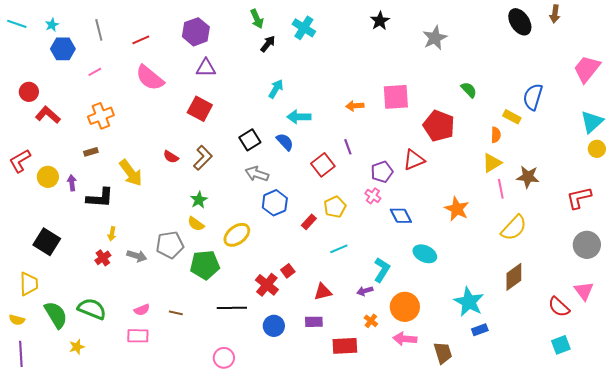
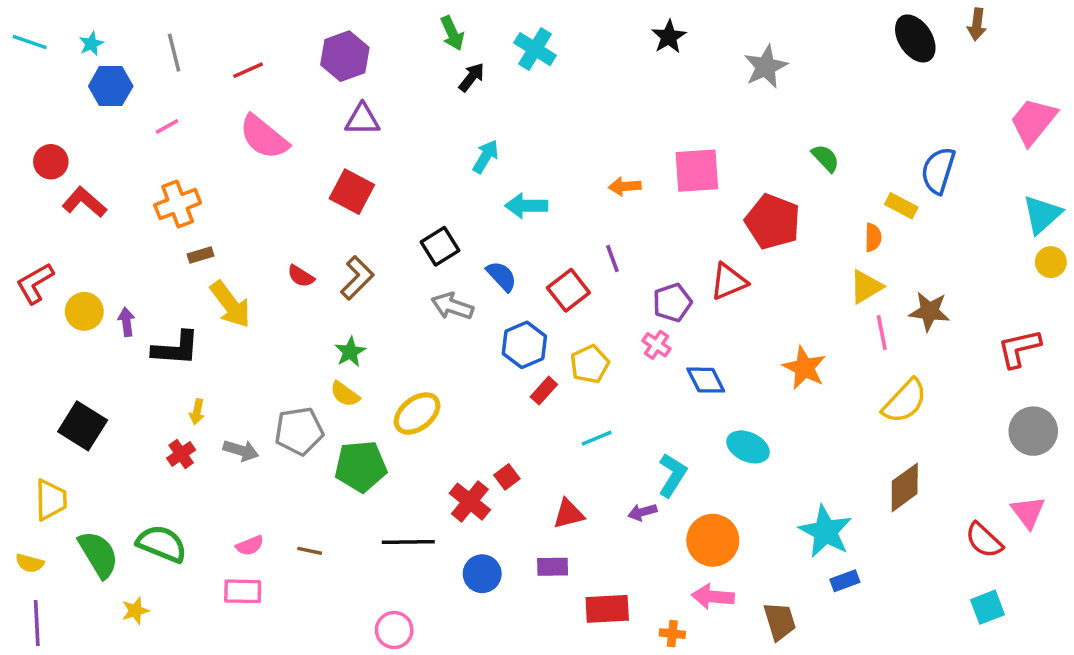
blue semicircle: (285, 142) -> (502, 276), moved
brown rectangle: (91, 152) -> (200, 255), moved
blue hexagon: (275, 203) -> (524, 345), moved
orange cross: (371, 321) -> (672, 634), moved, turned -32

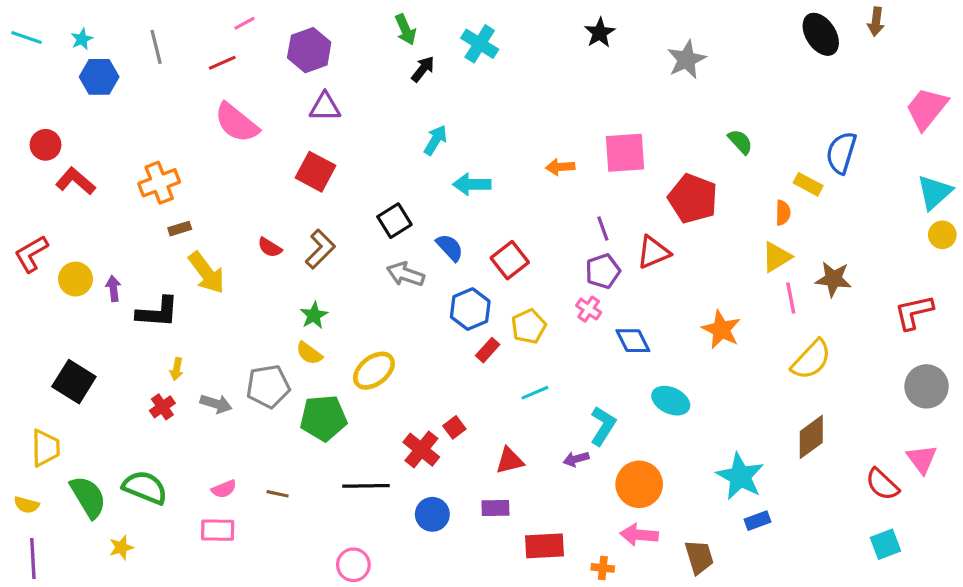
pink line: (167, 127) -> (244, 23), moved
purple line: (612, 259) -> (603, 229), moved

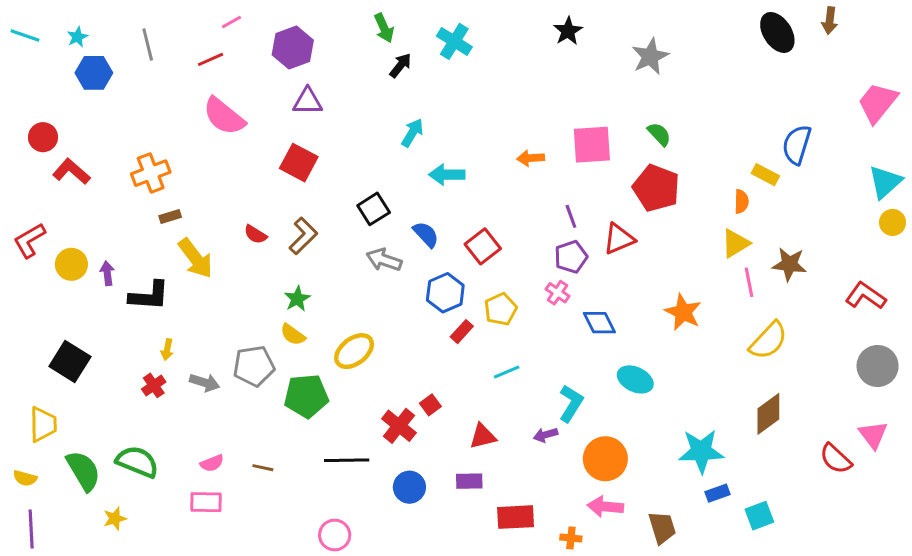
green semicircle: (740, 142) -> (659, 134), moved
red L-shape: (914, 312) -> (866, 296), turned 48
cyan star: (740, 476) -> (701, 451), turned -30
cyan square: (885, 544) -> (759, 516), moved

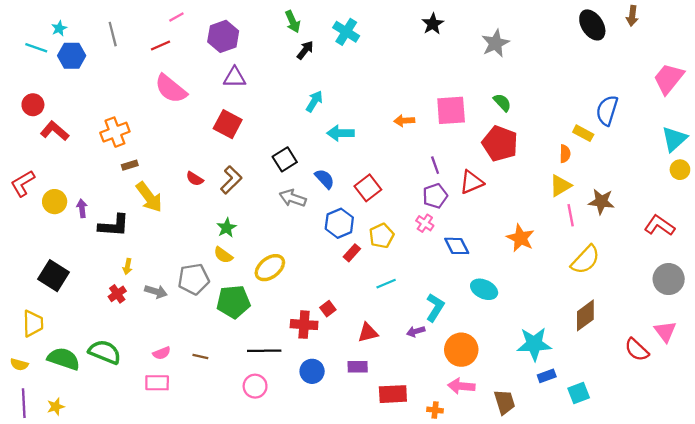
cyan line: (25, 35) -> (36, 48), moved
red cross: (399, 426) -> (304, 325), turned -35
green semicircle: (83, 471) -> (64, 359), turned -40
yellow star: (115, 519) -> (56, 407), moved
pink circle: (335, 535) -> (255, 386), moved

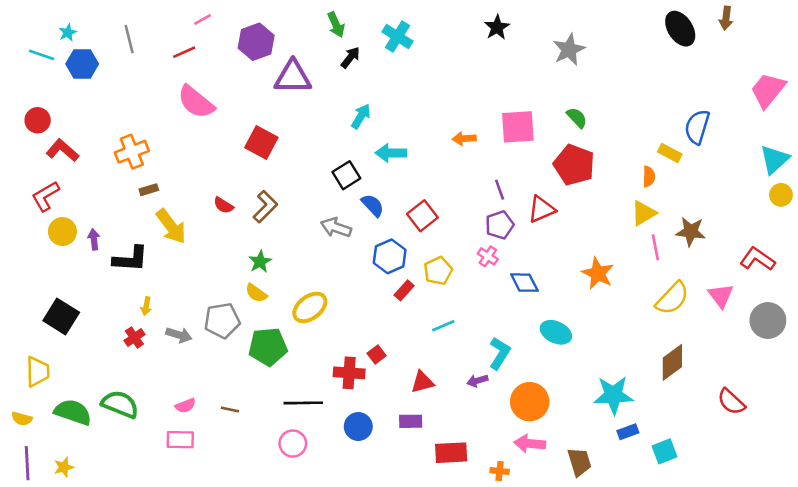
purple triangle: (235, 77) -> (293, 77), moved, size x1.4
black square: (285, 159) -> (346, 175), moved
red L-shape: (23, 183) -> (45, 196), moved
pink triangle: (665, 331) -> (721, 296), moved

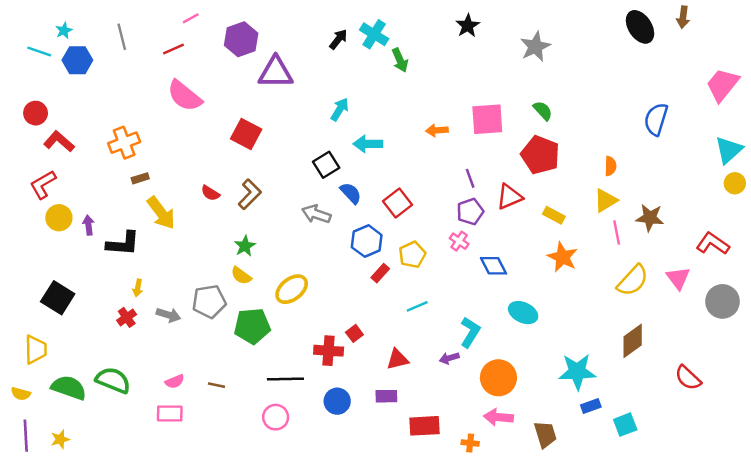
green arrow: (336, 25) -> (400, 60), moved
black arrow: (350, 57) -> (338, 39), moved
yellow rectangle: (670, 153) -> (554, 215), moved

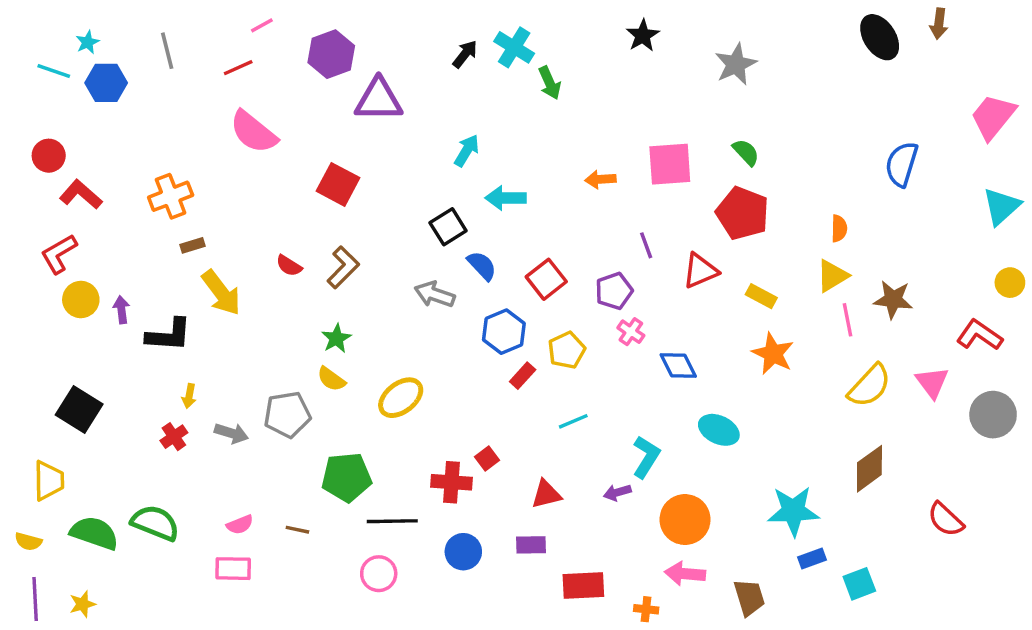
yellow circle: (735, 183) -> (1010, 283), moved
purple pentagon: (470, 212) -> (614, 291), moved
green pentagon: (252, 326) -> (347, 477), moved

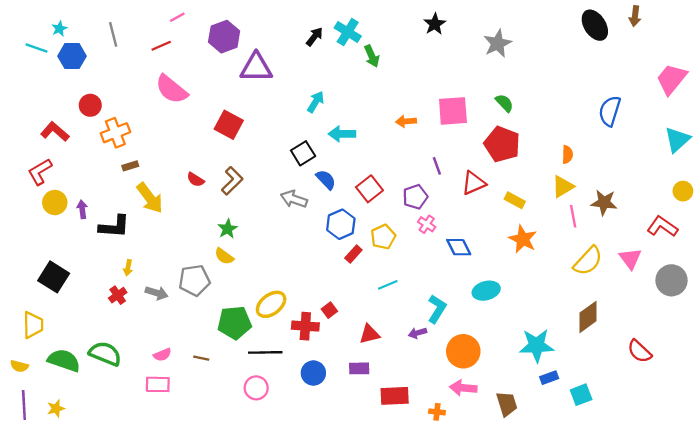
red circle: (49, 156) -> (90, 105), moved
yellow ellipse: (401, 398) -> (271, 304), moved
cyan ellipse: (719, 430) -> (486, 291), turned -40

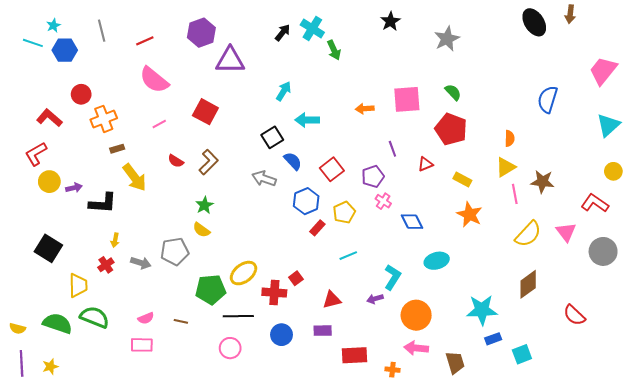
pink line: (177, 17) -> (159, 124), moved
red triangle: (474, 183) -> (425, 164), size x0.7
purple arrow: (82, 209) -> (74, 188), turned 84
yellow trapezoid: (33, 325) -> (78, 285), moved

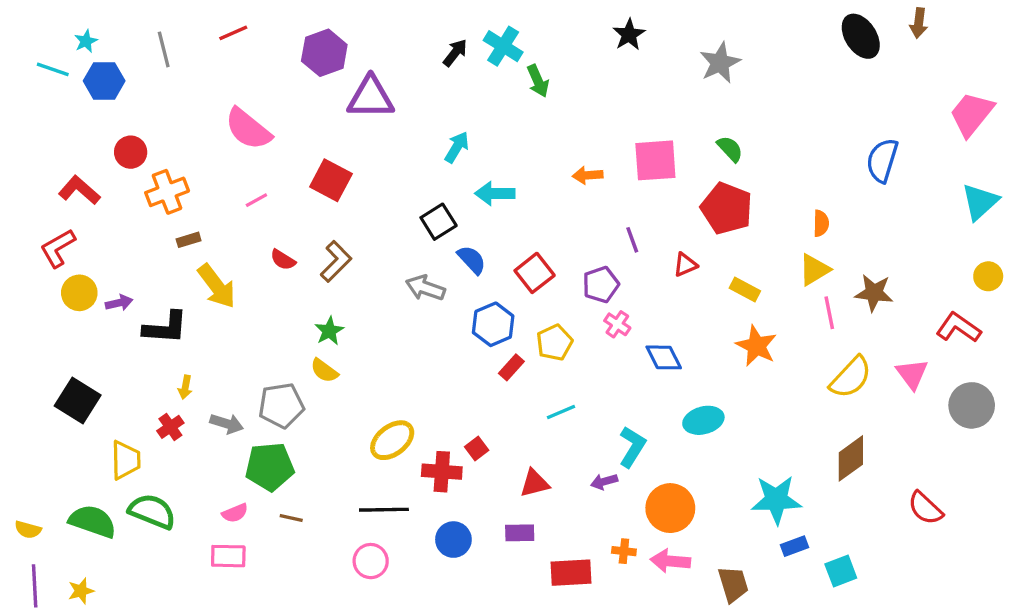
red line: (145, 41) -> (233, 33), moved
green pentagon: (211, 289) -> (270, 467), moved
orange cross: (392, 370) -> (624, 551), moved

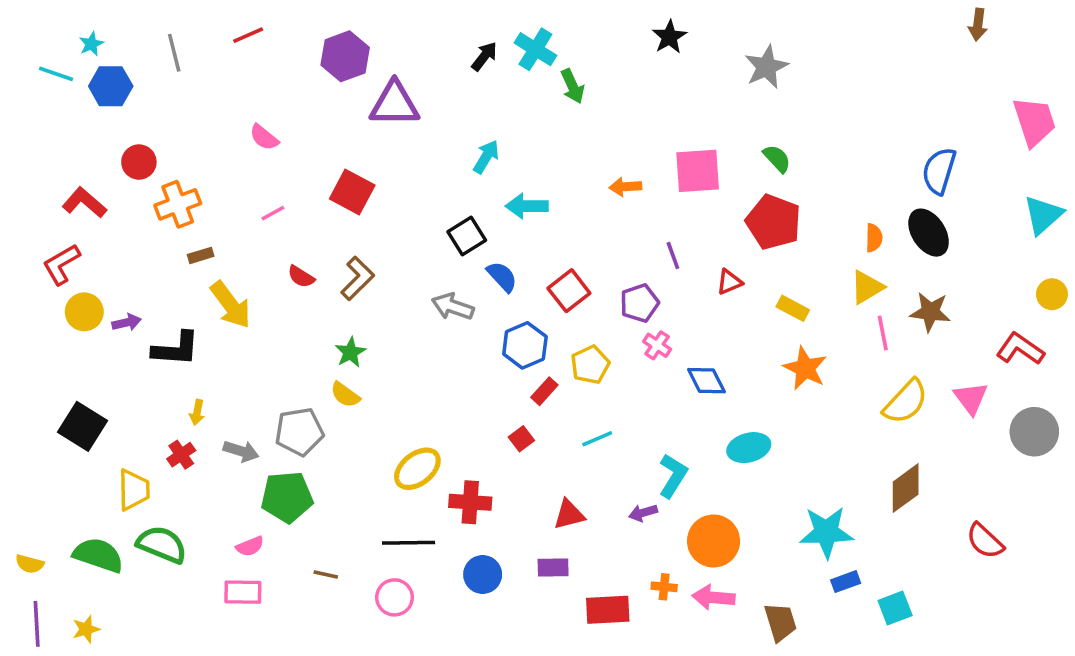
black ellipse: (861, 36) -> (929, 233), moved
pink trapezoid: (972, 114) -> (1034, 121), turned 123
pink semicircle: (248, 129) -> (264, 137), size x0.6
red square: (477, 448) -> (521, 439), moved
brown line: (291, 518) -> (326, 574), moved

